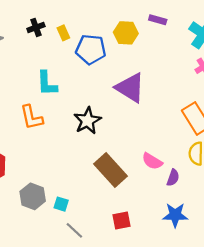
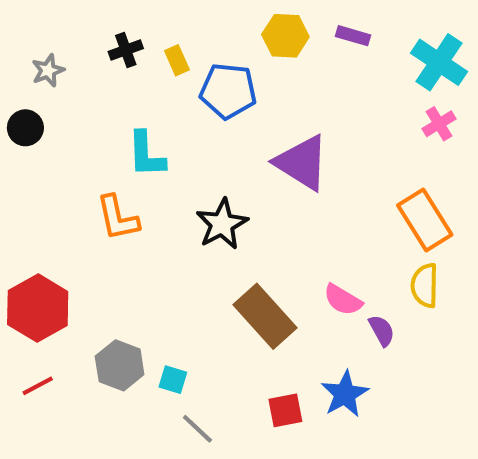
yellow hexagon: (126, 33) -> (285, 36), moved
purple semicircle: (173, 178) -> (382, 331), turned -49
blue star: (175, 215) -> (345, 394), moved, turned -30

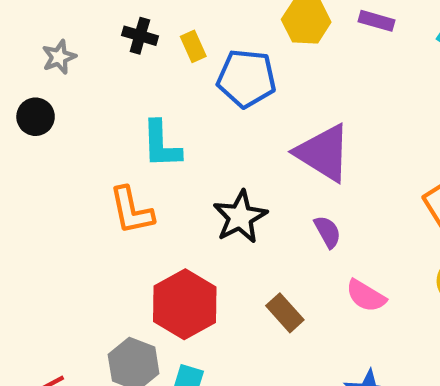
black cross: (126, 50) -> (140, 36), turned 36
red hexagon: (38, 308) -> (185, 304), moved
brown rectangle: (265, 316) -> (285, 313), size x0.6
purple semicircle: (382, 331) -> (328, 232), moved

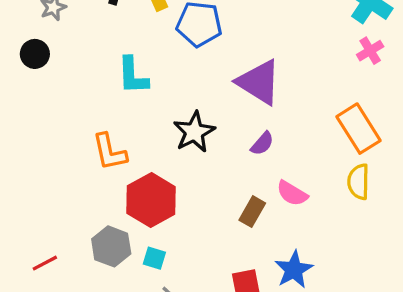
orange L-shape: (131, 210) -> (110, 152), moved
purple semicircle: (328, 232) -> (262, 144), turned 70
brown rectangle: (285, 313) -> (252, 212), moved, turned 72

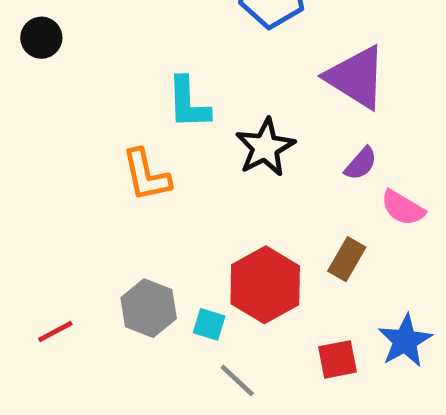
cyan L-shape: (133, 76) -> (188, 103), moved
pink semicircle: (292, 193) -> (403, 208), moved
red hexagon: (151, 200) -> (265, 285), moved

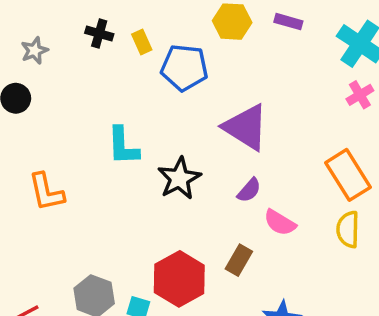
orange L-shape: (146, 175) -> (46, 192), moved

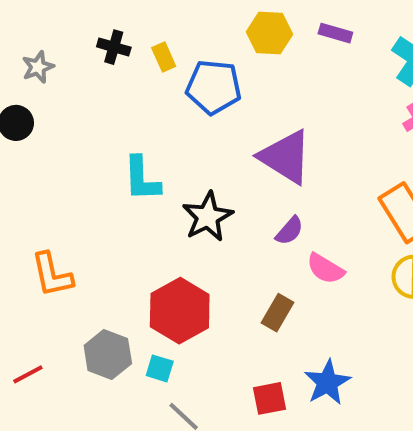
orange L-shape: (46, 192) -> (52, 275), moved
red hexagon: (179, 279) -> (180, 311), moved

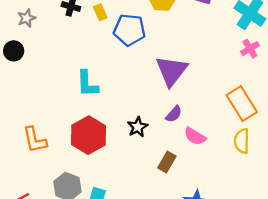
purple triangle: (285, 157) -> (172, 71), turned 36
black star: (208, 217) -> (138, 127), moved, size x0.7
red hexagon: (180, 311) -> (88, 135), moved

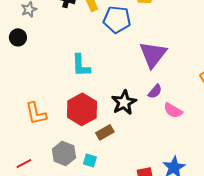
black star: (138, 127) -> (124, 102), size x1.4
brown rectangle: (167, 162) -> (105, 132), moved, turned 30

